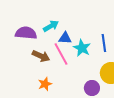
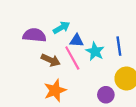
orange star: (45, 84) -> (55, 90), size x1.5

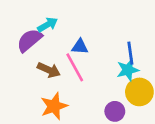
cyan arrow: (61, 28) -> (48, 25), moved
purple semicircle: (34, 35) -> (29, 40), turned -45
cyan star: (95, 51) -> (128, 70), moved, turned 30

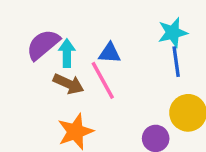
cyan arrow: (48, 25) -> (67, 53), moved, turned -60
cyan star: (128, 70) -> (173, 33), moved

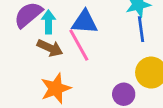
blue triangle: (110, 53) -> (85, 22), size x1.4

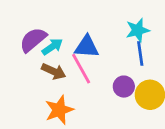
cyan arrow: (48, 22) -> (52, 47), turned 55
purple circle: (124, 94) -> (124, 87), moved

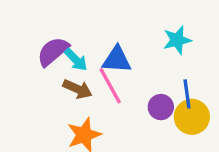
cyan arrow: (52, 47) -> (76, 60), turned 80
blue line: (140, 54) -> (187, 94), moved

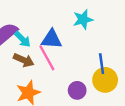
cyan star: (177, 40) -> (83, 19), moved
purple circle: (161, 107) -> (77, 90), moved

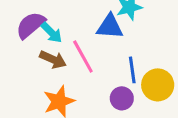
blue triangle: (52, 39) -> (110, 27), moved
blue line: (102, 64) -> (132, 70), moved

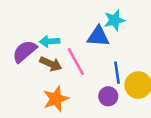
purple semicircle: (31, 25) -> (25, 51), moved
cyan arrow: (51, 33) -> (50, 41), turned 132

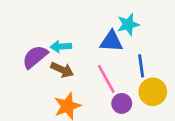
pink line: (76, 61) -> (106, 79), moved
blue line: (117, 73) -> (141, 66), moved

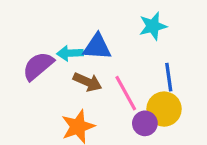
blue triangle: (111, 41) -> (97, 47), moved
brown arrow: (62, 70) -> (87, 82), moved
yellow circle: (153, 92) -> (164, 109), moved

